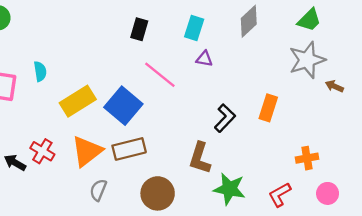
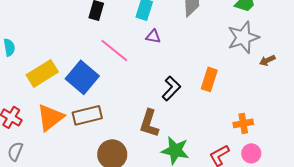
brown arrow: (334, 86) -> (267, 60), turned -49
gray semicircle: (98, 190) -> (15, 151), moved
pink circle: (328, 193) -> (251, 153), moved

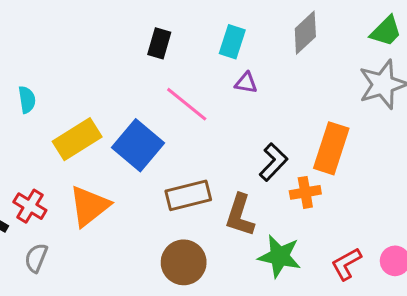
orange rectangle: (209, 79) -> (331, 148), size x1.4
brown rectangle: (87, 115) -> (188, 195), moved
orange cross: (243, 123) -> (305, 192), moved

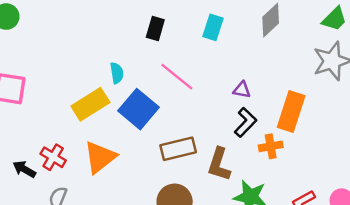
purple triangle: (246, 83) -> (242, 90), moved
cyan semicircle: (27, 100) -> (117, 73), moved

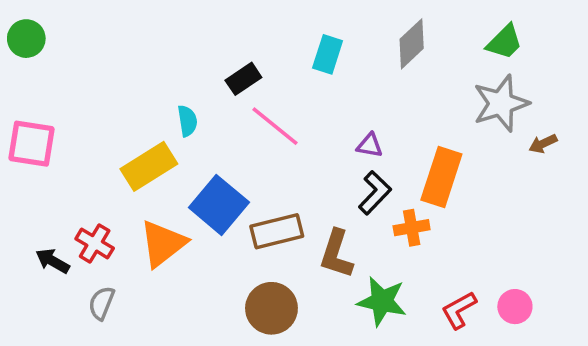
black rectangle: (155, 29) -> (243, 79), moved, turned 40
blue square: (138, 109) -> (219, 205), moved

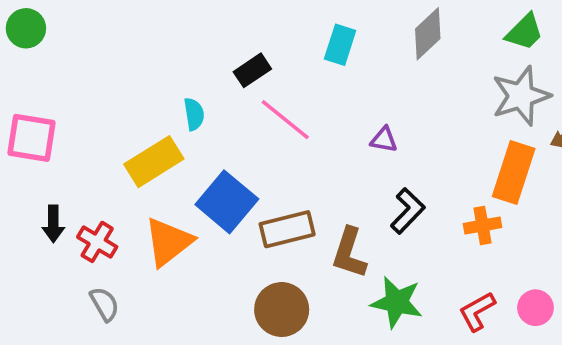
orange rectangle: (441, 177) -> (514, 173), moved
black L-shape: (375, 193) -> (408, 211), moved
orange cross: (412, 228) -> (483, 226), moved
black arrow: (53, 261) -> (53, 224), moved, turned -120
gray semicircle: (102, 303) -> (104, 304), turned 128

